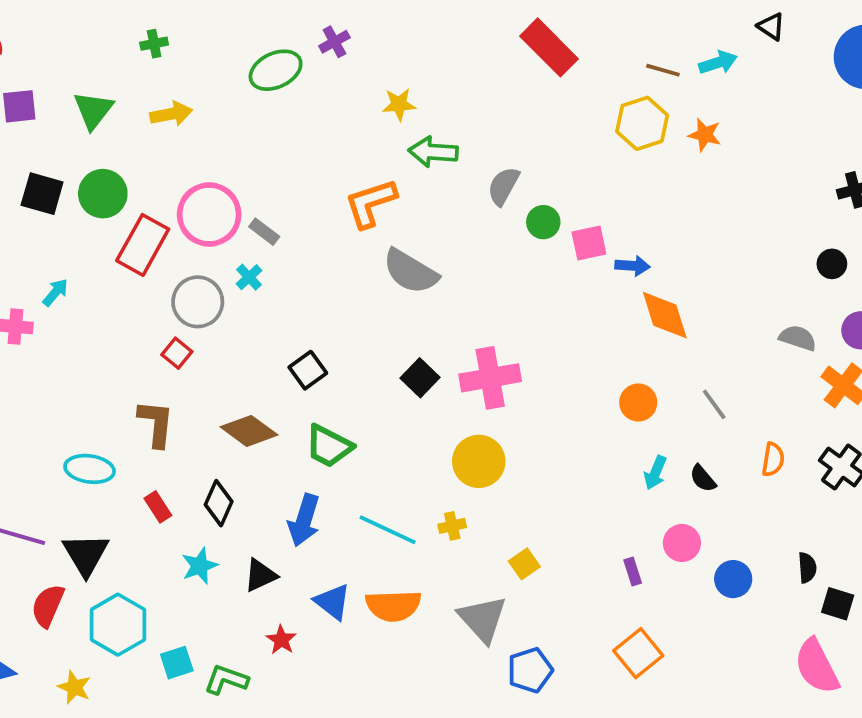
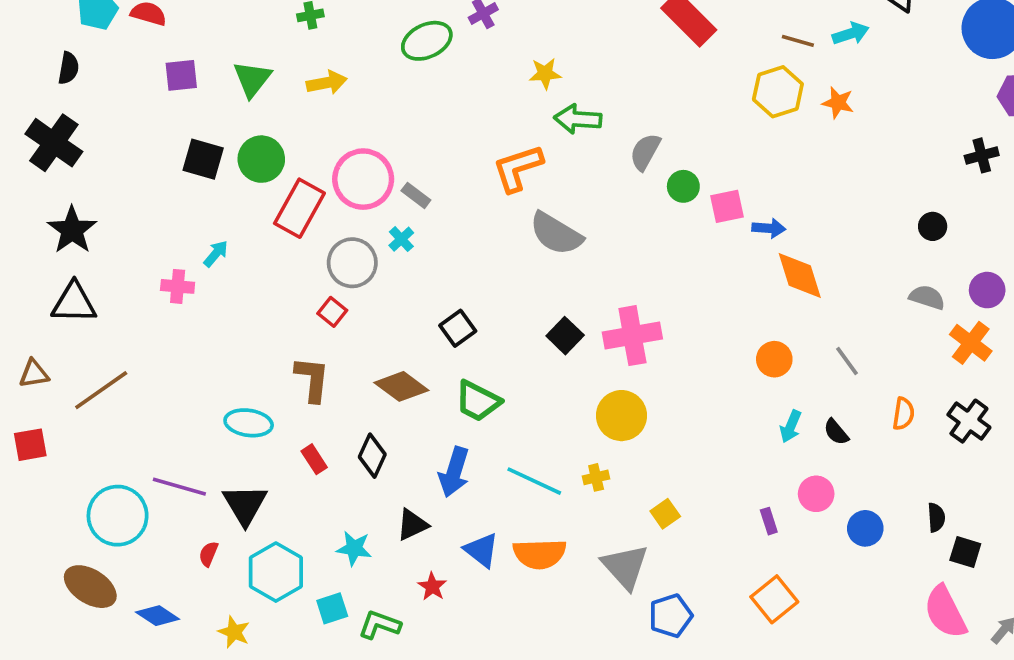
black circle: (832, 264) -> (933, 226), moved
cyan star: (200, 566) -> (354, 548), moved, turned 30
red semicircle: (48, 606) -> (209, 554), size x0.6

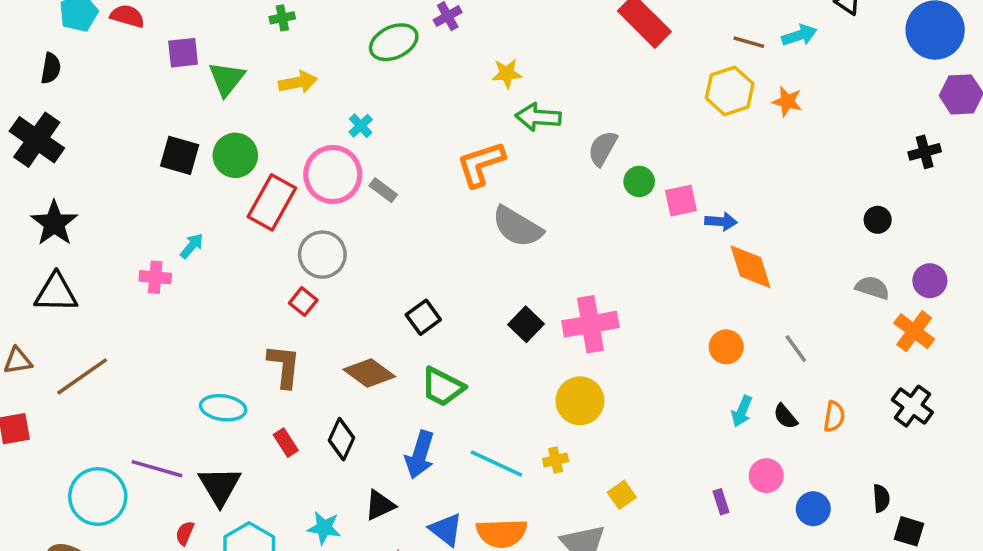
purple square: (181, 75) -> (183, 53), moved
cyan cross: (401, 239) -> (361, 126), moved
orange semicircle: (903, 414) -> (834, 416), moved

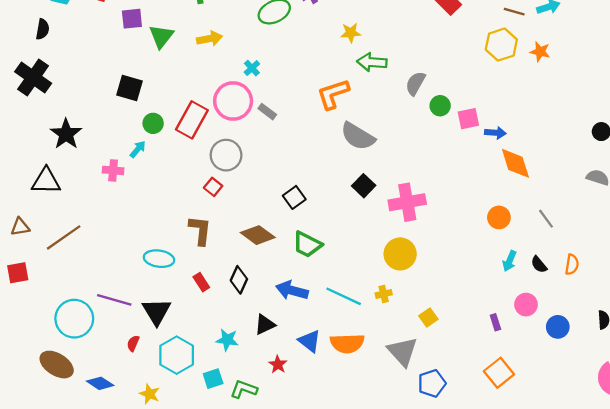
green circle: (235, 155) -> (153, 123), moved, size x0.7
black star: (54, 223) -> (66, 134), moved
black square: (526, 324) -> (364, 186), moved
blue arrow: (420, 455) -> (292, 290), turned 88

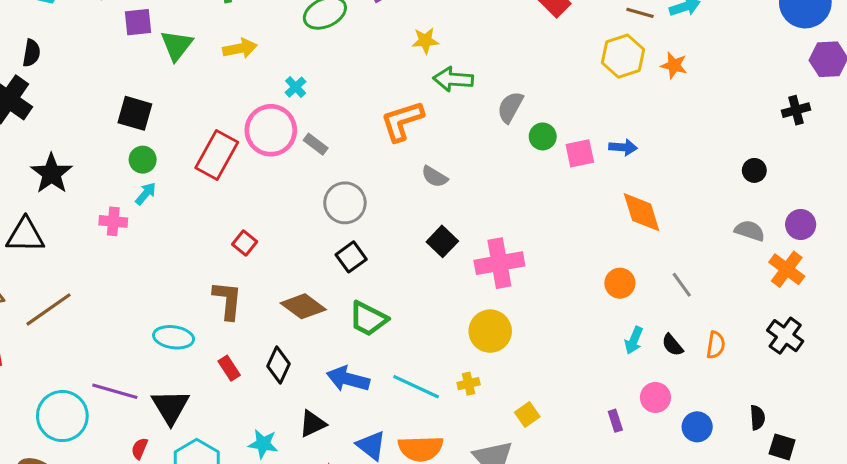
black semicircle: (42, 29) -> (31, 53), moved
green circle: (153, 123) -> (143, 160), moved
blue arrow: (495, 133) -> (623, 147), moved
gray semicircle: (358, 136) -> (435, 177), size x0.6
gray circle: (226, 155) -> (345, 203), moved

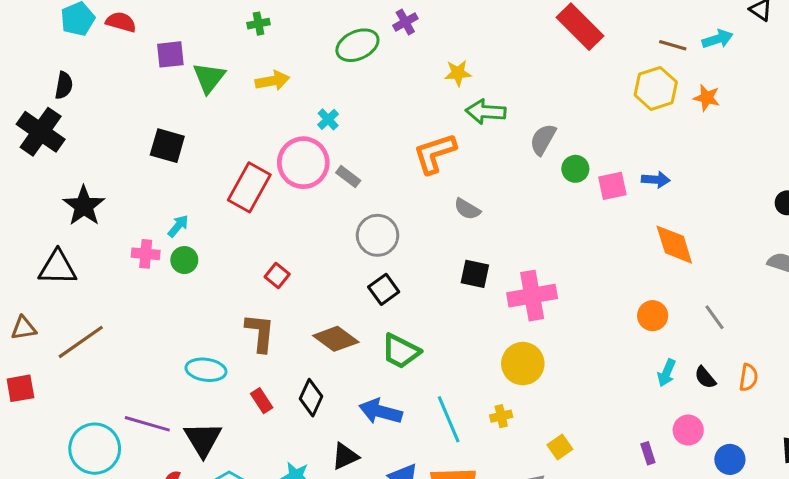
green circle: (143, 160) -> (184, 260), moved
black square: (442, 241) -> (475, 274), turned -32
cyan line: (416, 387) -> (449, 419), turned 42

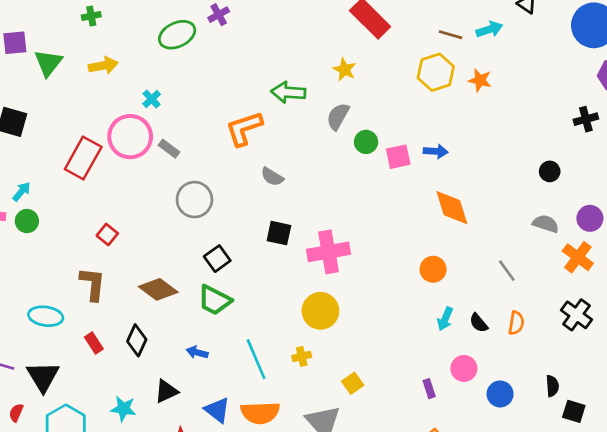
yellow star: (458, 73) -> (345, 70), moved, turned 30
black square: (384, 289) -> (217, 259), moved
gray line: (714, 317) -> (507, 271), moved
blue arrow: (381, 411) -> (197, 352), size x0.6

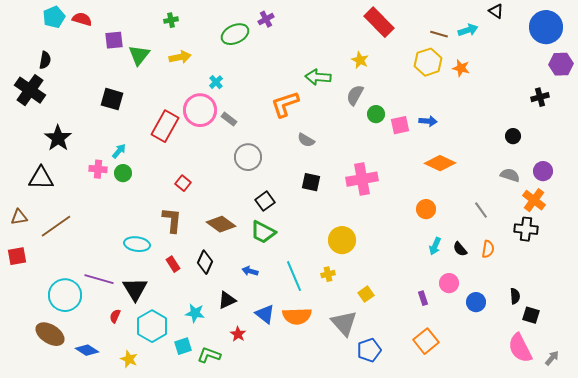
orange diamond: (452, 208) -> (440, 163), turned -48
pink cross: (329, 252) -> (362, 179), moved
black cross: (576, 315) -> (526, 229), moved, turned -30

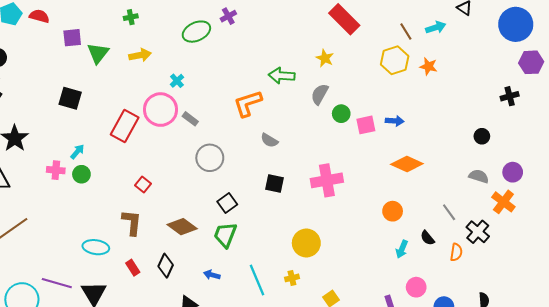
brown line: (439, 34) -> (406, 32), turned 42
black cross: (526, 229) -> (478, 232), moved, turned 35
green trapezoid: (263, 232) -> (225, 235), turned 84
black semicircle: (460, 249) -> (427, 238), moved

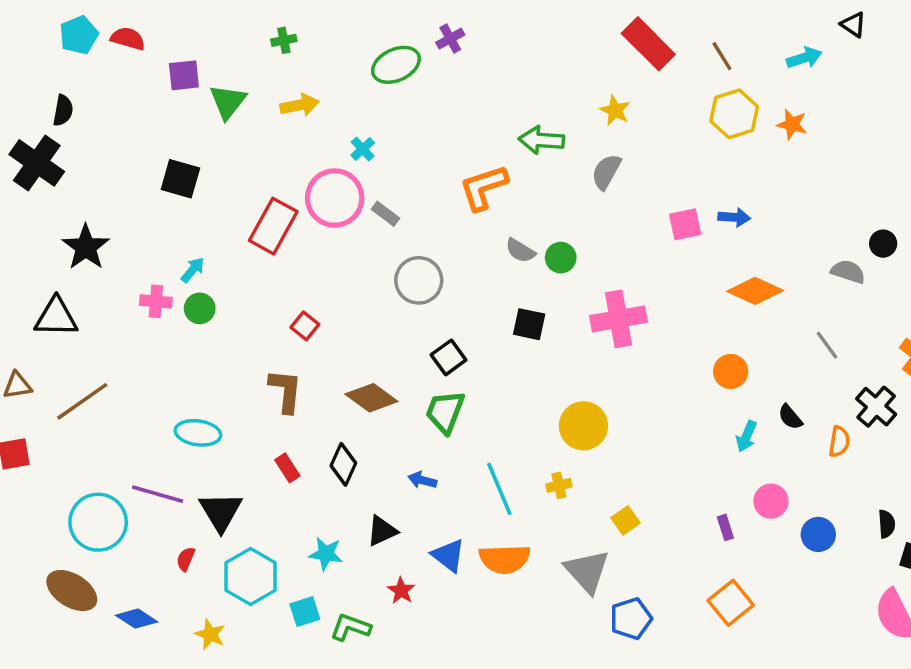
brown line: (406, 32) -> (722, 56), moved
green circle: (341, 114) -> (561, 258), moved
gray semicircle: (479, 176) -> (848, 272), moved
gray line: (449, 212) -> (827, 345), moved
cyan ellipse: (96, 247) -> (198, 433), moved

